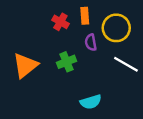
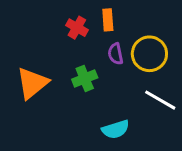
yellow circle: (116, 28) -> (149, 54), moved
white line: (126, 64) -> (160, 100), moved

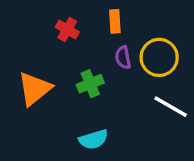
red cross: (77, 28) -> (67, 30), moved
cyan semicircle: (115, 129) -> (94, 139), moved

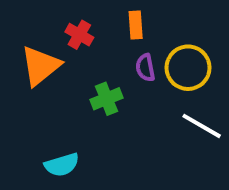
orange triangle: (34, 89) -> (41, 66), moved
cyan semicircle: (94, 139) -> (62, 165), moved

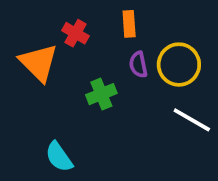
orange triangle: (41, 66) -> (39, 63), turned -36
cyan semicircle: (62, 165) -> (59, 157), turned 72

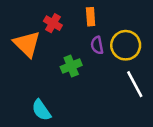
white line: (192, 120) -> (135, 84), turned 32

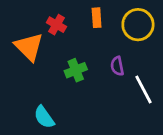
purple semicircle: (97, 45) -> (117, 66), moved
yellow circle: (126, 45) -> (138, 25), moved

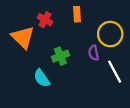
yellow circle: (138, 25) -> (110, 34), moved
cyan semicircle: (44, 117) -> (42, 78), moved

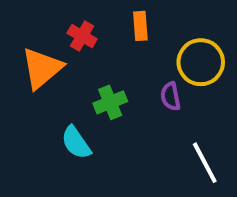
orange triangle: (23, 37) -> (42, 68), turned 35
white line: (115, 72) -> (205, 163), moved

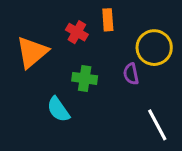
red cross: (82, 36) -> (77, 32), moved
green cross: (110, 102) -> (85, 78), turned 30

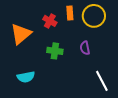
yellow circle: (154, 48) -> (94, 16), moved
cyan semicircle: (58, 109) -> (26, 77), moved, turned -66

